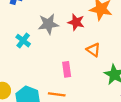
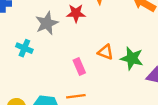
orange triangle: (93, 50) -> (105, 52), moved

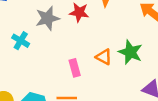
green star: (132, 58) -> (130, 52), moved

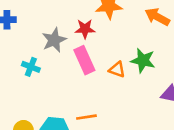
pink rectangle: (75, 68) -> (84, 60), moved, size x1.5

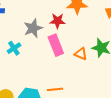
cyan cross: (31, 67) -> (14, 48), turned 32

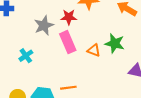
cyan cross: (14, 48) -> (26, 56), moved

